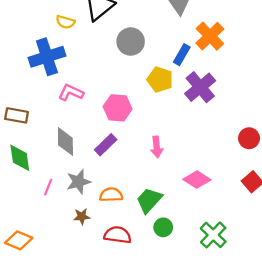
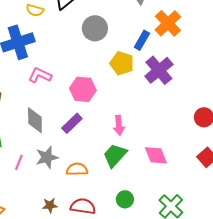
pink diamond: (197, 180) -> (156, 155), turned 35
green trapezoid: (149, 200) -> (115, 155), moved
brown star: (82, 216) -> (50, 205), moved

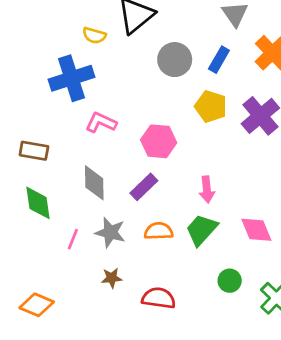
blue rectangle: (142, 40) -> (219, 60), moved
gray star: (47, 157) -> (110, 232), turned 30
orange semicircle: (77, 169) -> (159, 231), moved
green circle: (125, 199) -> (230, 281), moved
brown star: (50, 205) -> (112, 278), moved

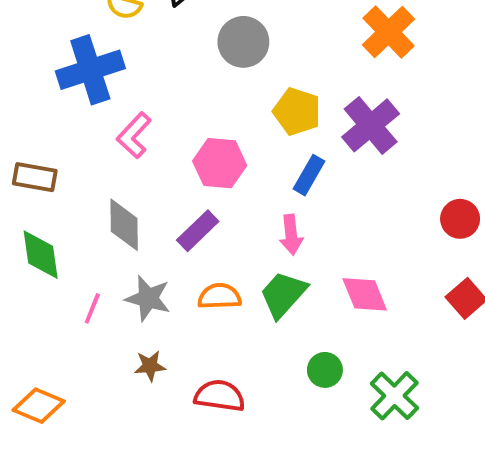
blue rectangle: (219, 60) -> (309, 175), moved
pink L-shape: (101, 123) -> (134, 135), turned -72

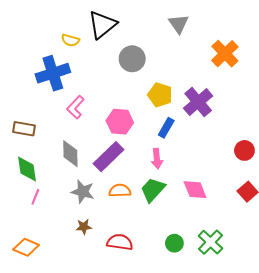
orange cross: (389, 32) -> (225, 54), moved
purple rectangle: (198, 231) -> (108, 157), size x1.4
pink line: (92, 308) -> (35, 197), moved
green circle: (325, 370) -> (174, 243), moved

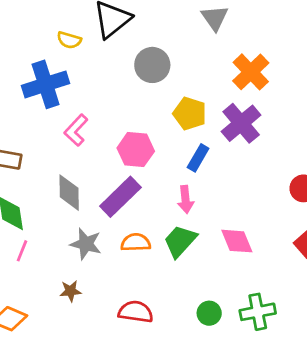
orange cross: (225, 54) -> (251, 72), moved
brown star: (84, 227) -> (71, 291), moved
green cross: (210, 242) -> (258, 312), turned 35

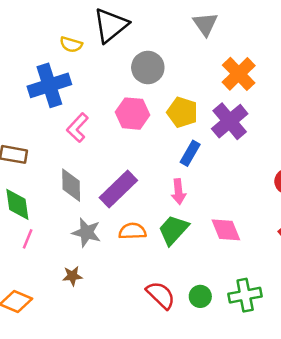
pink hexagon: (136, 150) -> (132, 114), moved
red semicircle: (136, 312) -> (161, 295), moved, turned 36

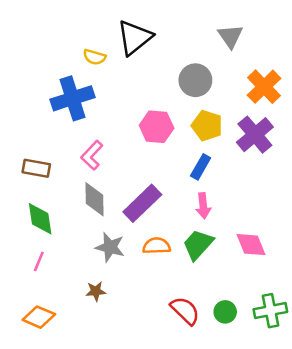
gray circle: (148, 68) -> (195, 80), moved
pink L-shape: (77, 128) -> (92, 155), moved
blue rectangle: (190, 153) -> (201, 167), moved
pink line: (28, 239) -> (39, 261), moved

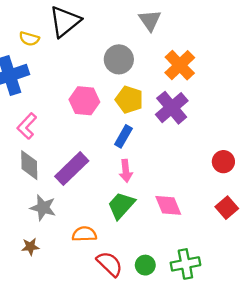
orange semicircle: (157, 246) -> (84, 234), moved

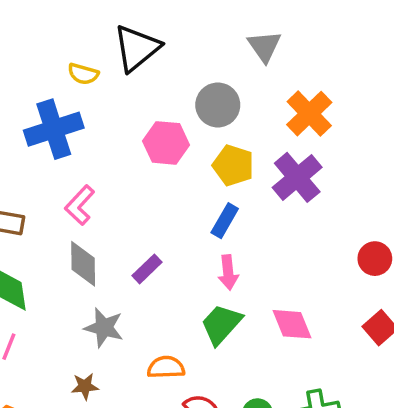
pink hexagon: (84, 101) -> (166, 143), moved
purple rectangle: (72, 169) -> (147, 269), size x0.6

